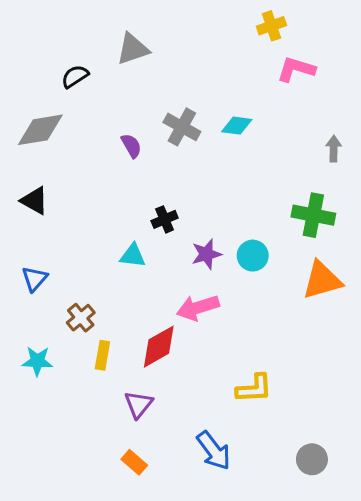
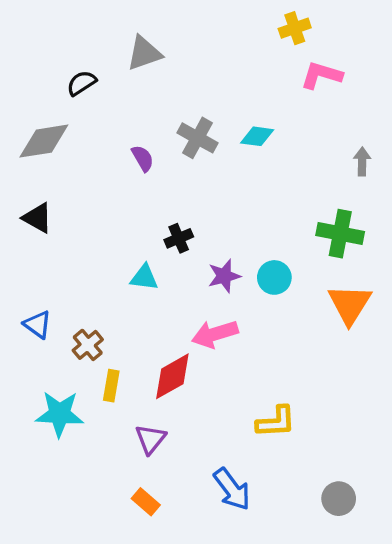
blue triangle: (35, 279) -> (38, 325), moved, turned -36
orange triangle: (322, 280) -> (350, 304), turned -42
cyan star: (37, 361) -> (60, 414), moved, size x1.4

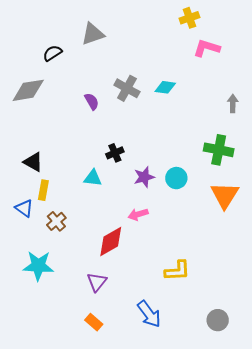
black triangle: (38, 218) -> (33, 162), moved
pink arrow: (215, 334) -> (138, 214), size x0.7
yellow rectangle: (111, 386) -> (43, 190), moved

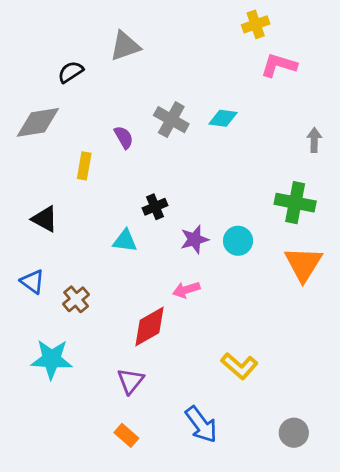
yellow rectangle: (43, 190) -> (84, 166), moved
yellow L-shape: (177, 271) -> (239, 366), turned 44

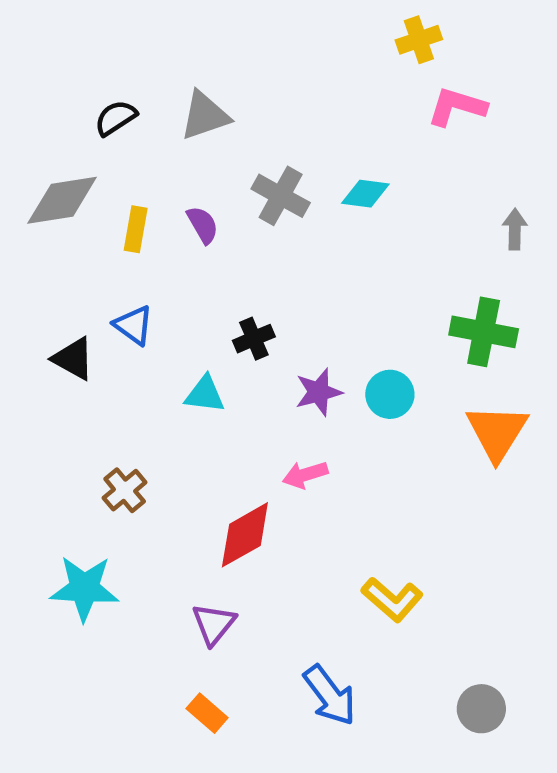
gray triangle: (125, 46) -> (205, 116), moved
yellow rectangle: (84, 166) -> (136, 229), moved
blue triangle: (32, 282) -> (133, 325), moved

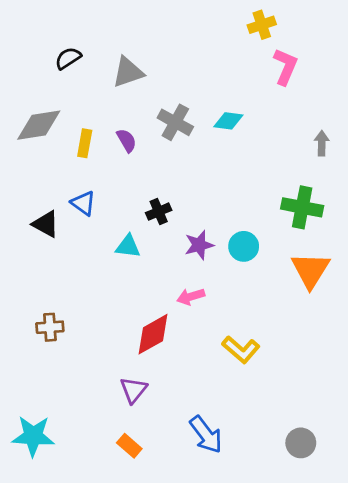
pink L-shape: (457, 107) -> (285, 67), turned 96
black semicircle: (116, 118) -> (68, 58), moved
brown cross: (125, 490) -> (50, 327), moved, turned 36
cyan star: (84, 588) -> (33, 436), moved
yellow L-shape: (392, 599) -> (241, 350), moved

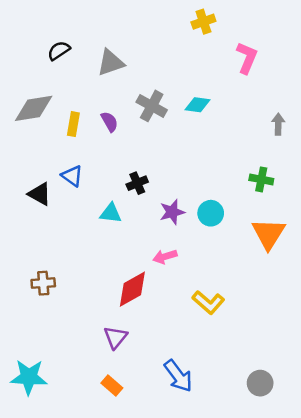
yellow cross: (262, 25) -> (203, 22), moved
green cross: (302, 207) -> (261, 179), size x0.7

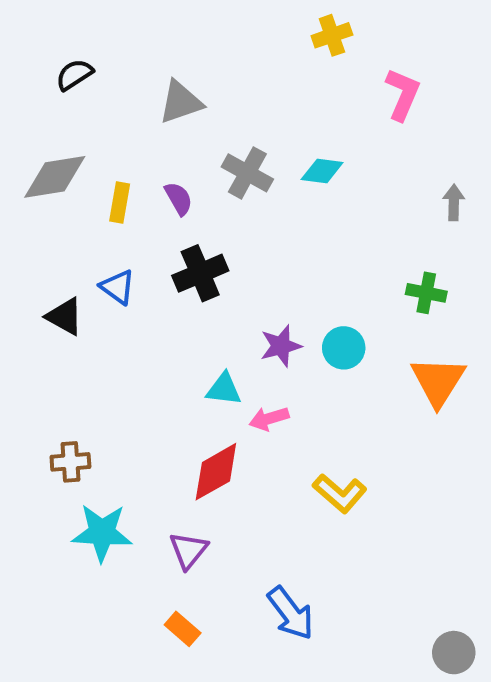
black semicircle: (59, 51) -> (74, 75), moved
black cross: (137, 183) -> (200, 273), moved, size x1.5
cyan triangle: (111, 213) -> (224, 389), moved
cyan star: (29, 377) -> (102, 533), moved
gray circle: (260, 383) -> (454, 653), moved

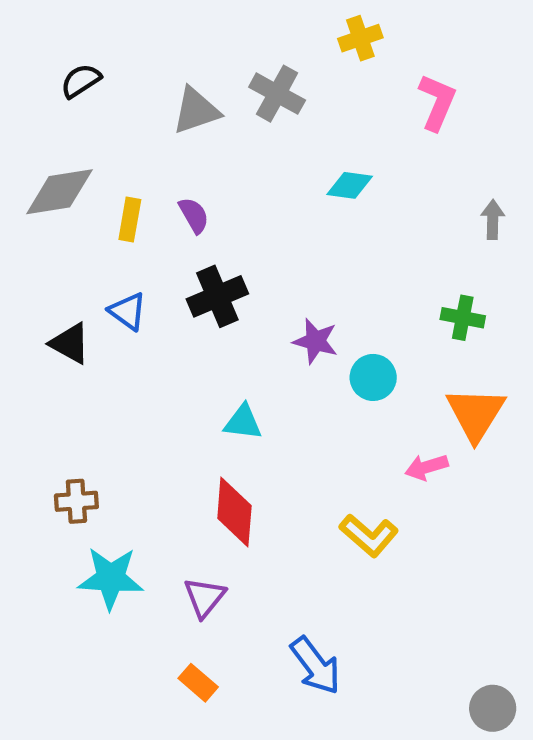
gray cross: (247, 173) -> (277, 94), moved
purple star: (281, 346) -> (316, 341), moved, turned 30
pink arrow: (269, 419) -> (426, 467), moved
red diamond: (216, 472) -> (234, 512), turned -56

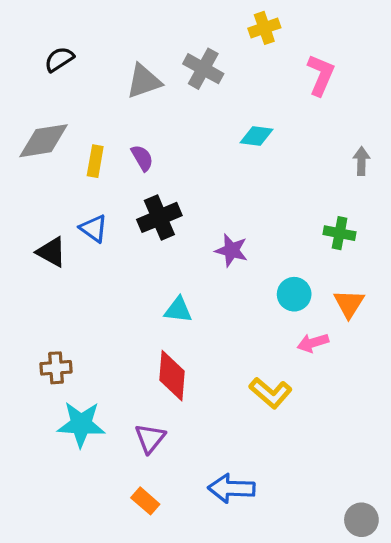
cyan circle: (373, 377) -> (294, 294), moved
orange triangle: (476, 414) -> (349, 304), size x0.7
blue arrow: (316, 666) -> (231, 488), turned 129

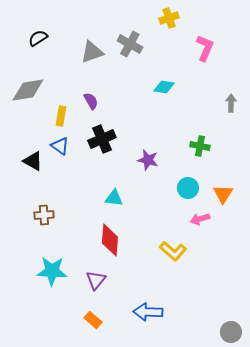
yellow rectangle: (95, 161) -> (61, 116), moved
green cross: (340, 233) -> (200, 146), moved
brown cross: (56, 368) -> (44, 215), moved

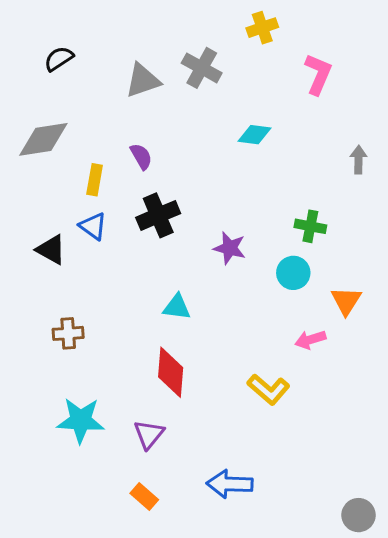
cyan circle: (188, 188) -> (293, 273), moved

